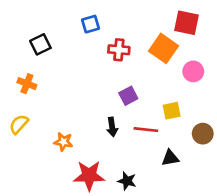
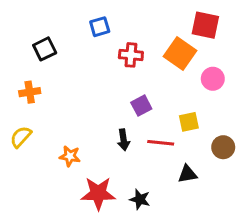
orange cross: (27, 84) -> (30, 92), turned -30

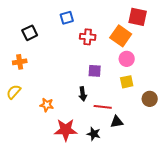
pink circle: (213, 79) -> (127, 59), moved
purple square: (141, 106) -> (95, 71), turned 32
red line: (161, 143) -> (103, 107), moved
black triangle: (187, 174) -> (117, 122), moved

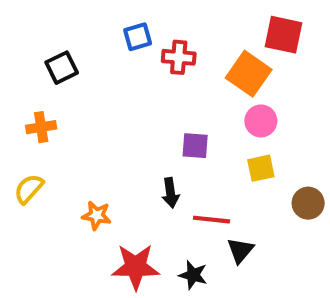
red cross: (88, 37) -> (179, 57), moved
black triangle: (117, 122) -> (240, 250), turned -40

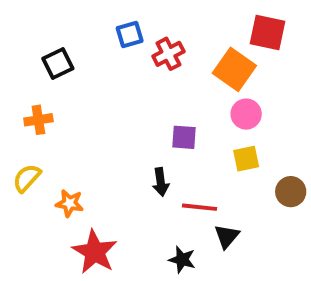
red cross: (179, 57) -> (168, 54), turned -32
orange star: (97, 215) -> (69, 203), moved
red star: (136, 267) -> (95, 252), moved, turned 30

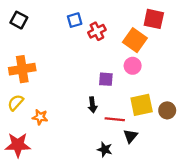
black square: (58, 64) -> (19, 20), moved, turned -36
pink circle: (246, 114) -> (133, 66), moved
orange cross: (38, 120) -> (22, 69), size x1.6
yellow square: (246, 159) -> (142, 105), moved, size x1.5
red star: (95, 252) -> (18, 145), moved, turned -30

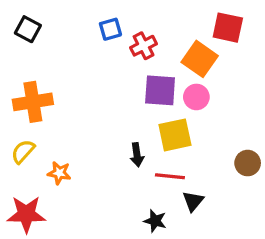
purple square: (106, 79) -> (160, 90), moved, size x1.5
yellow square: (142, 105) -> (175, 135), moved

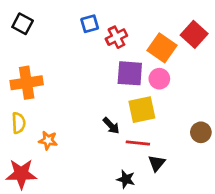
red square: (228, 28) -> (194, 34), moved, turned 30
yellow semicircle: (23, 151) -> (19, 123), turned 135
black arrow: (137, 155) -> (111, 126), turned -36

